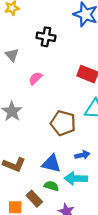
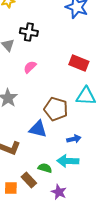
black cross: (46, 37) -> (29, 32), moved
blue triangle: (51, 164) -> (38, 129), moved

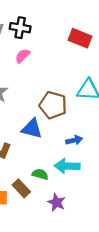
black cross: (29, 32) -> (20, 28), moved
red rectangle: (79, 63) -> (80, 38), moved

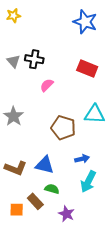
pink semicircle: (23, 56) -> (47, 85), moved
blue triangle: (32, 129) -> (45, 165), moved
cyan arrow: (67, 166) -> (88, 182), moved, turned -65

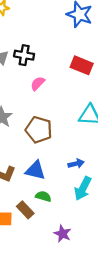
brown pentagon: (63, 128) -> (39, 130), moved
purple star: (66, 214) -> (62, 234), moved

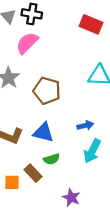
pink semicircle: (38, 83) -> (27, 43), moved, size x1.5
green semicircle: (43, 196) -> (52, 159), turned 147

